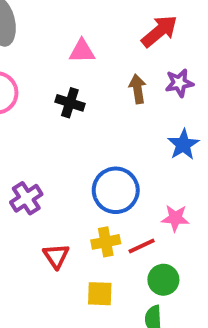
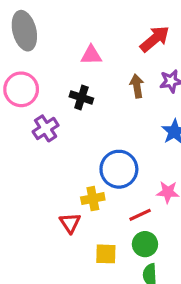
purple cross: (26, 198) -> (46, 128), moved
yellow cross: (106, 242) -> (93, 199), moved
green circle: (163, 280) -> (145, 244), moved

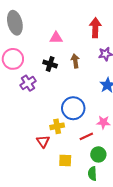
red arrow: (155, 39) -> (95, 28), turned -48
brown arrow: (137, 86) -> (75, 61), moved
green circle: (145, 244) -> (98, 154), moved

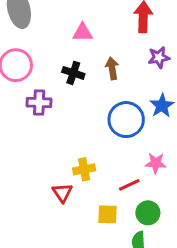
purple cross: (28, 83) -> (39, 102), turned 35
blue circle: (73, 108) -> (126, 120), moved
yellow square: (65, 161) -> (107, 214), moved

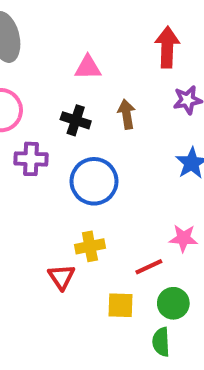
blue circle: (126, 120) -> (94, 181), moved

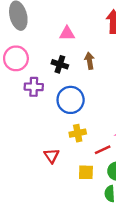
yellow cross: (90, 246) -> (78, 133), moved

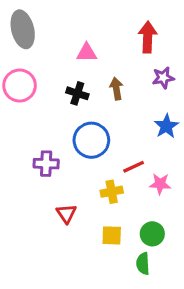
purple cross: (34, 87) -> (46, 164), moved
yellow cross: (78, 133) -> (112, 192), moved
red line: (103, 150) -> (134, 167), moved

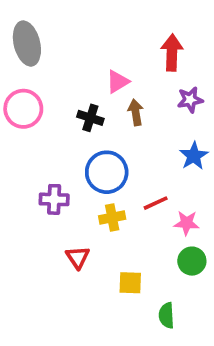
pink triangle: (87, 53) -> (118, 82), moved, turned -30
yellow cross: (112, 192) -> (112, 218), moved
green circle: (152, 234) -> (192, 261), moved

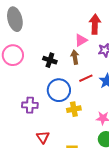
pink triangle: (118, 82) -> (81, 40), moved
red line: (156, 203) -> (86, 78), moved
yellow cross: (112, 218) -> (74, 109), moved

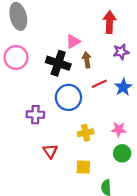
pink triangle: (81, 40) -> (73, 42), moved
black cross: (50, 60) -> (58, 63), size x1.5
yellow cross: (74, 109) -> (86, 133), moved

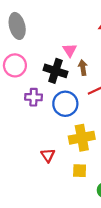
pink triangle: (73, 42) -> (70, 50), turned -32
purple cross: (35, 115) -> (34, 97), moved
yellow cross: (86, 133) -> (82, 138), size x1.6

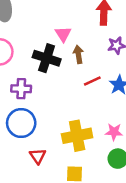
blue circle: (65, 104) -> (21, 123), moved

